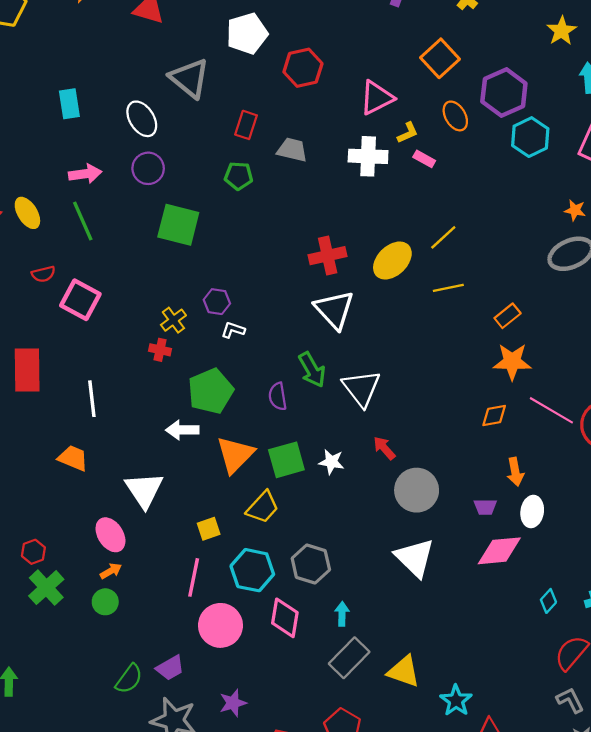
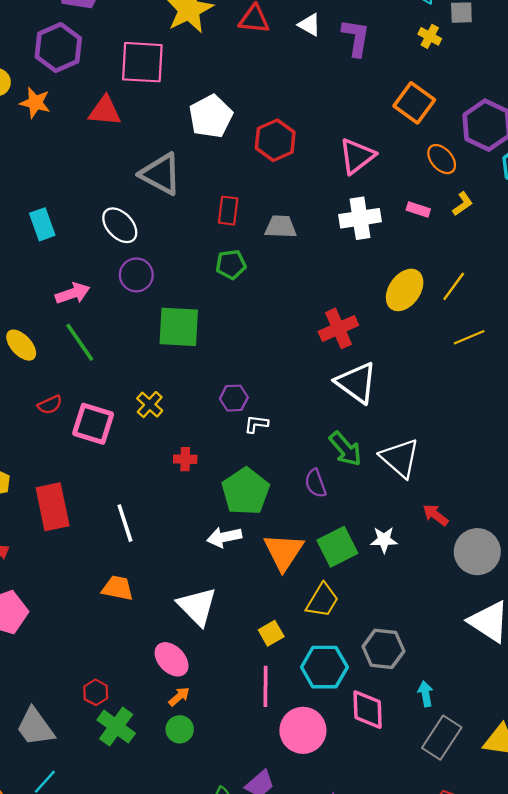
yellow L-shape: (408, 133) -> (463, 204), moved
yellow ellipse: (392, 261) -> (405, 290), moved
yellow cross: (173, 320) -> (150, 405), moved

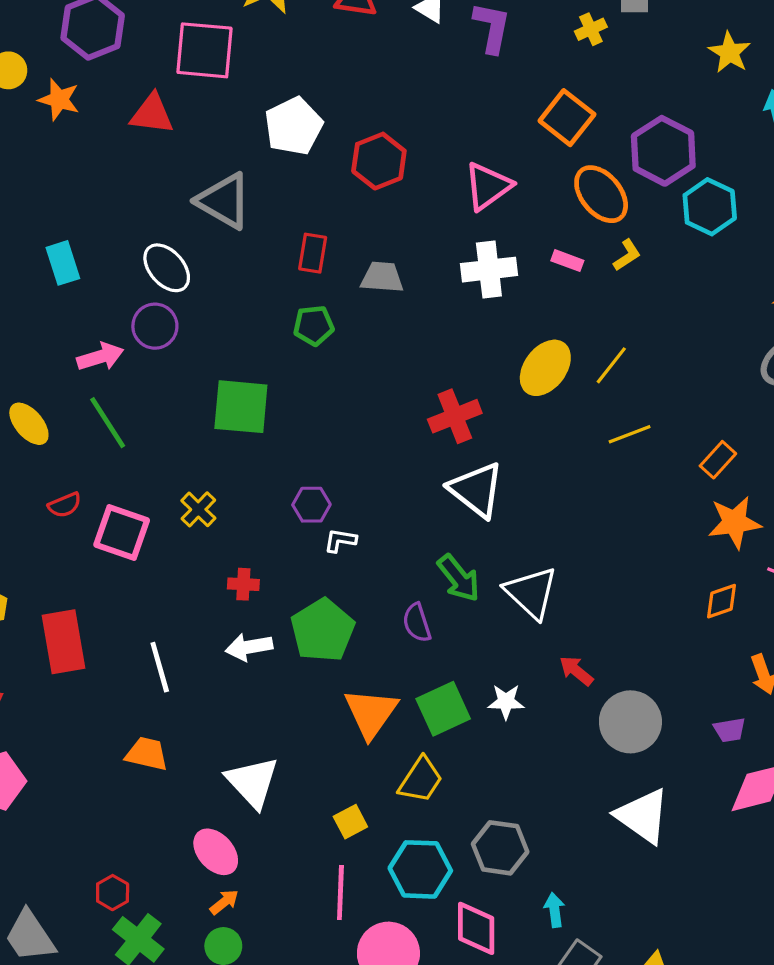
yellow cross: (430, 36) -> (591, 29), turned 35
orange ellipse: (442, 159) -> (601, 194), size x1.4
purple circle: (136, 275) -> (155, 326), moved
white arrow: (224, 537) -> (249, 647), moved

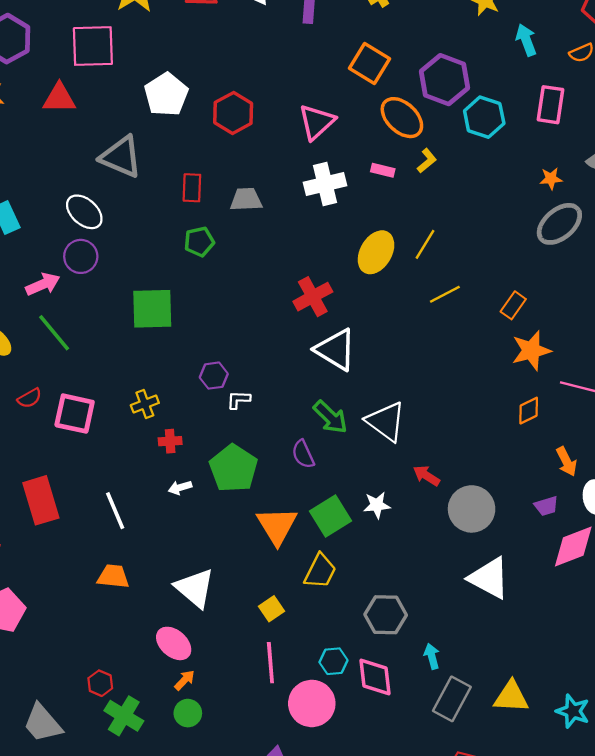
yellow cross: (198, 509) -> (145, 404), moved, turned 32
white arrow: (249, 647) -> (180, 488), size x0.7
cyan hexagon: (420, 869) -> (333, 661), moved, size x0.6

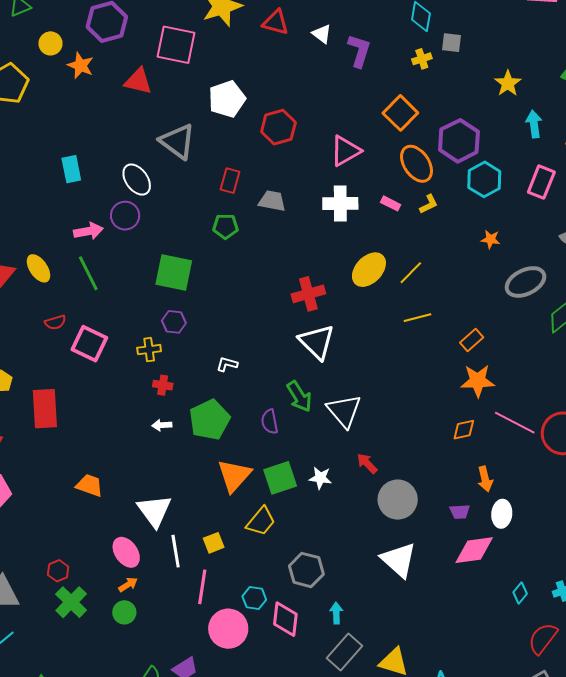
orange star: (551, 179) -> (490, 239), moved
purple hexagon: (214, 376) -> (174, 322), moved
white line: (115, 511) -> (176, 551), moved

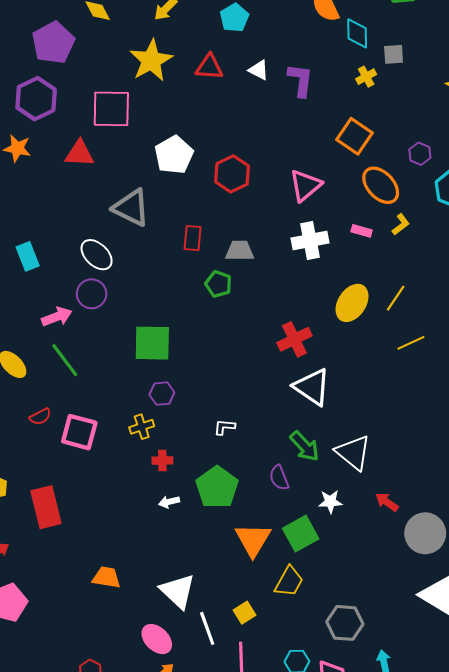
purple hexagon: (459, 141) -> (420, 154), size x0.5
green pentagon: (225, 226) -> (218, 284), moved, turned 30
white star: (320, 478) -> (330, 502), moved

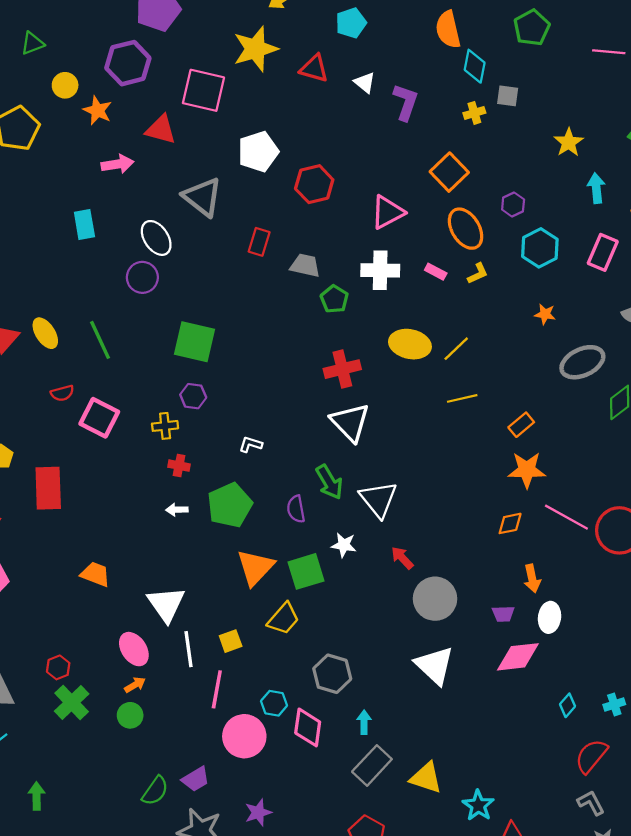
green pentagon: (218, 284) -> (334, 299), moved
yellow ellipse: (352, 303) -> (410, 344), turned 57
pink arrow: (57, 317) -> (118, 164), moved

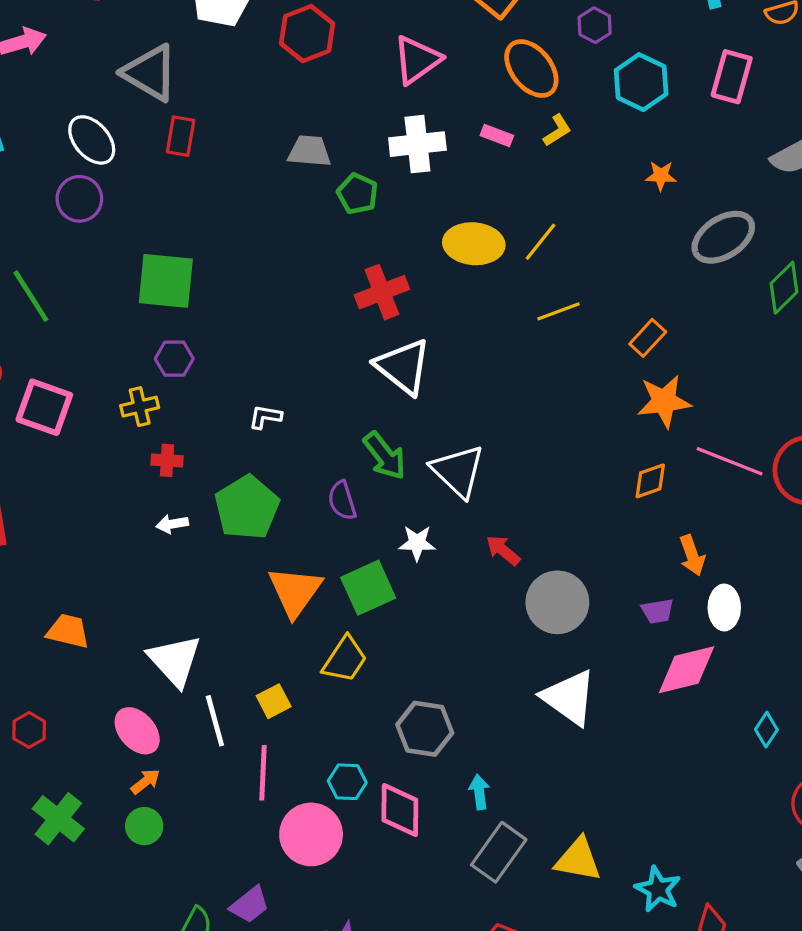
red rectangle: (259, 242) -> (181, 136), moved
red hexagon: (58, 667) -> (29, 730), moved

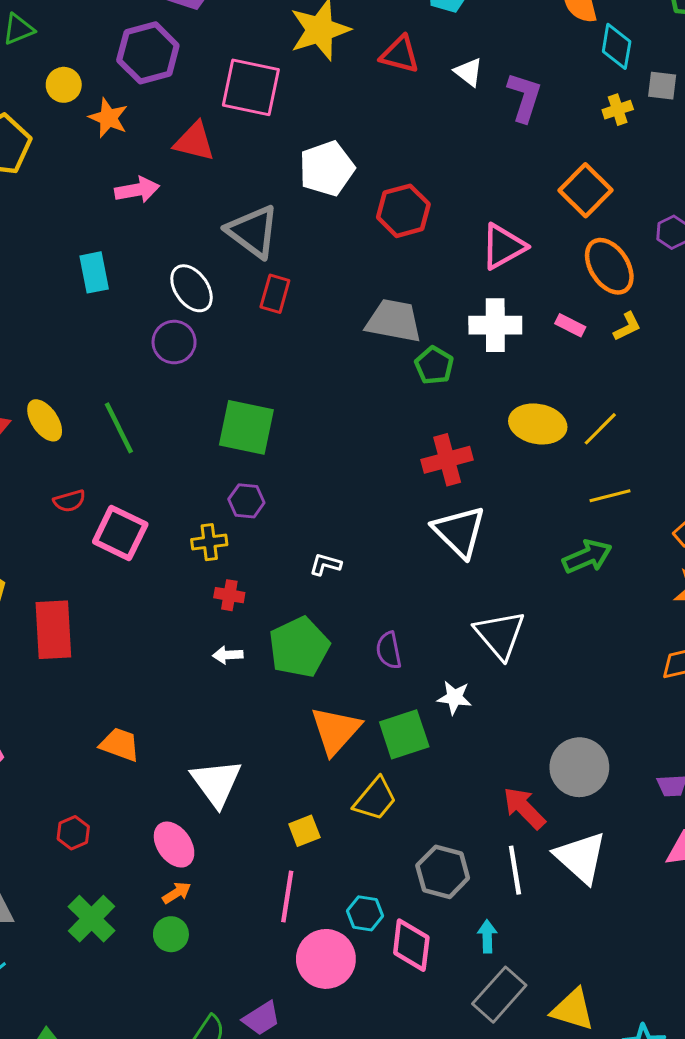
gray trapezoid: (309, 151) -> (394, 321), size x1.4
green arrow: (385, 456) -> (587, 556), moved, turned -81
red arrow: (503, 550) -> (524, 808), moved, size x1.4
white line: (215, 721) -> (515, 870), moved

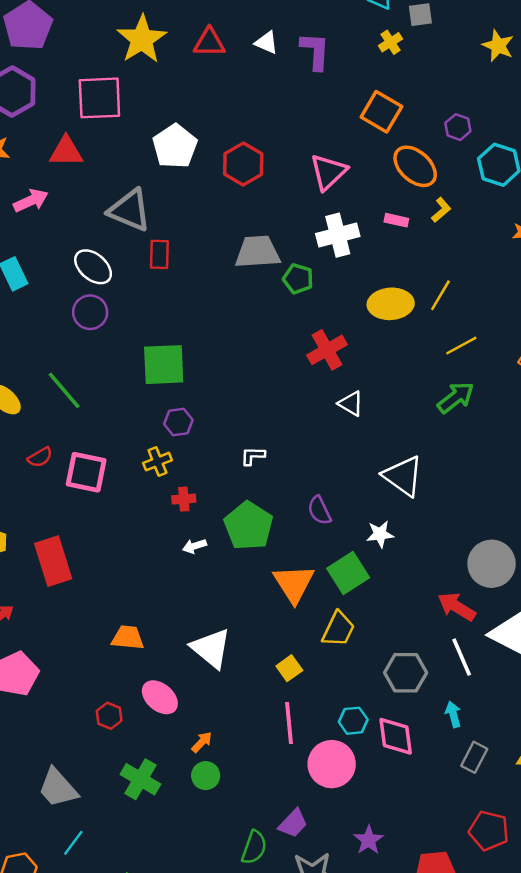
white triangle: (459, 532) -> (351, 403), size x0.6
pink ellipse: (174, 845) -> (160, 697), moved
gray rectangle: (499, 995) -> (474, 757), size x0.7

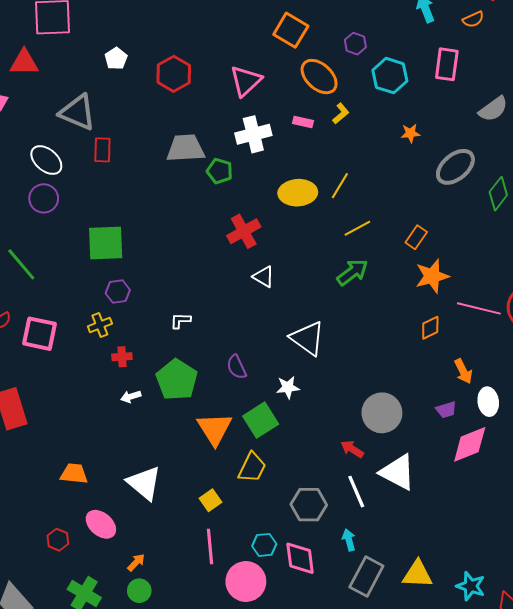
white pentagon: (175, 146) -> (116, 58), size x0.6
red arrow: (457, 607) -> (352, 449), size x0.7
gray rectangle: (474, 757) -> (366, 576), size x1.5

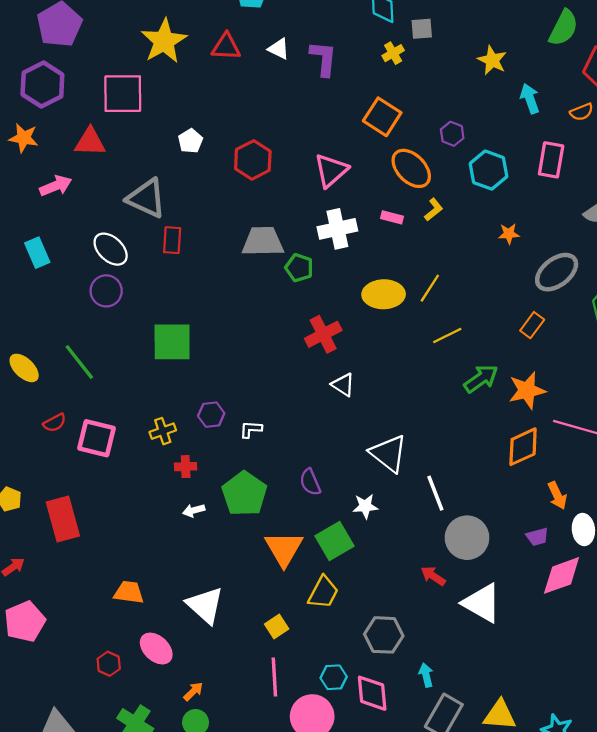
orange rectangle: (416, 237) -> (532, 325), moved
green arrow: (352, 272) -> (481, 379), moved
purple hexagon: (118, 292) -> (211, 415), moved
orange diamond: (430, 328) -> (523, 447), size x1.5
white line: (356, 492) -> (435, 493), moved

